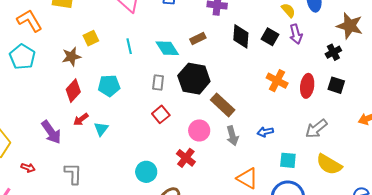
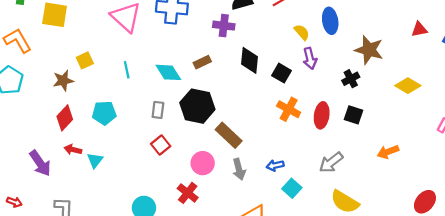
black square: (270, 37) -> (282, 73), moved
red arrow: (81, 119) -> (73, 150), turned 49
cyan square: (288, 160) -> (292, 188), moved, turned 36

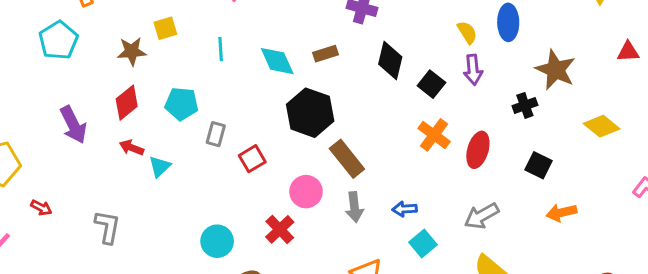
gray rectangle: (158, 110) -> (216, 134), moved
black square: (353, 115) -> (539, 165), moved
purple arrow: (40, 163) -> (73, 125), moved

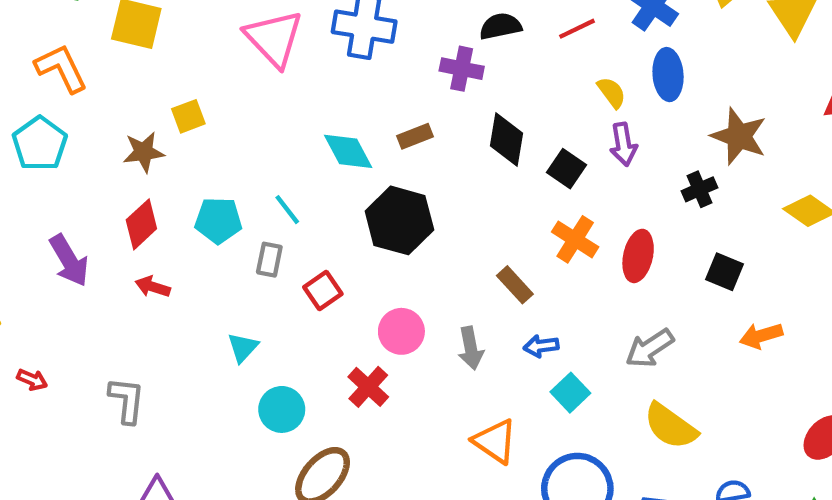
cyan line: (221, 49) -> (287, 210), moved, turned -30
brown rectangle: (347, 159) -> (515, 285), moved, size x0.7
cyan triangle: (160, 166) -> (243, 347), moved

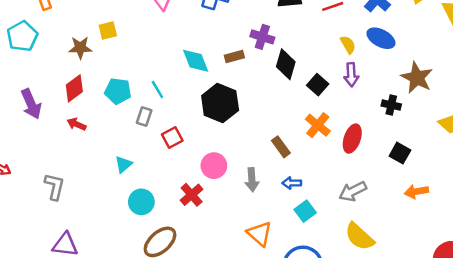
purple cross: (462, 69) -> (262, 37), moved
blue ellipse: (668, 75) -> (381, 38), turned -64
black cross: (700, 189) -> (391, 105), turned 30

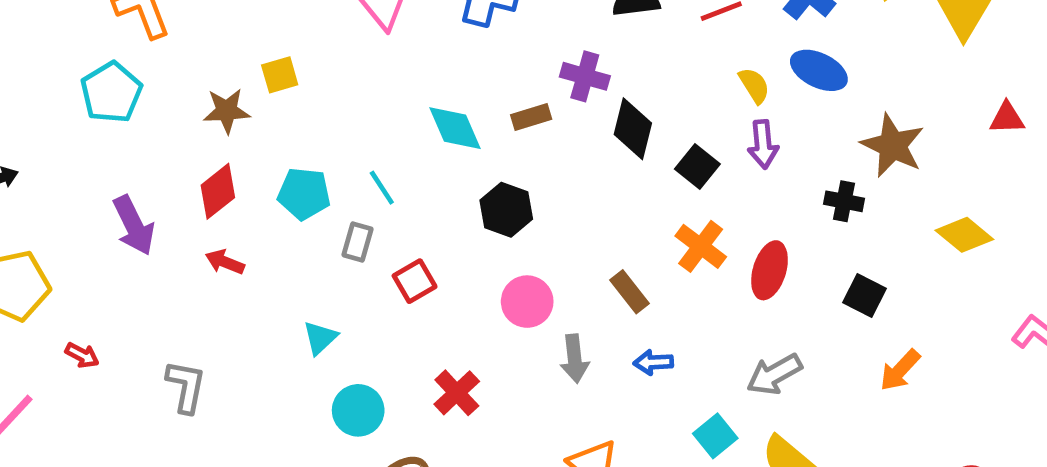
black hexagon: (220, 103) -> (506, 210), size x0.7
pink circle: (214, 166) -> (527, 302), moved
orange arrow: (416, 192) -> (900, 370), turned -35
cyan square: (305, 211) -> (715, 436), moved

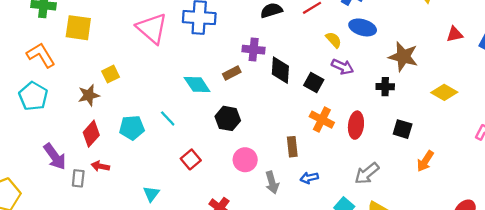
purple arrow: (763, 144) -> (343, 67), turned -50
gray rectangle: (357, 242) -> (78, 178), moved
brown rectangle: (629, 292) -> (292, 147), turned 42

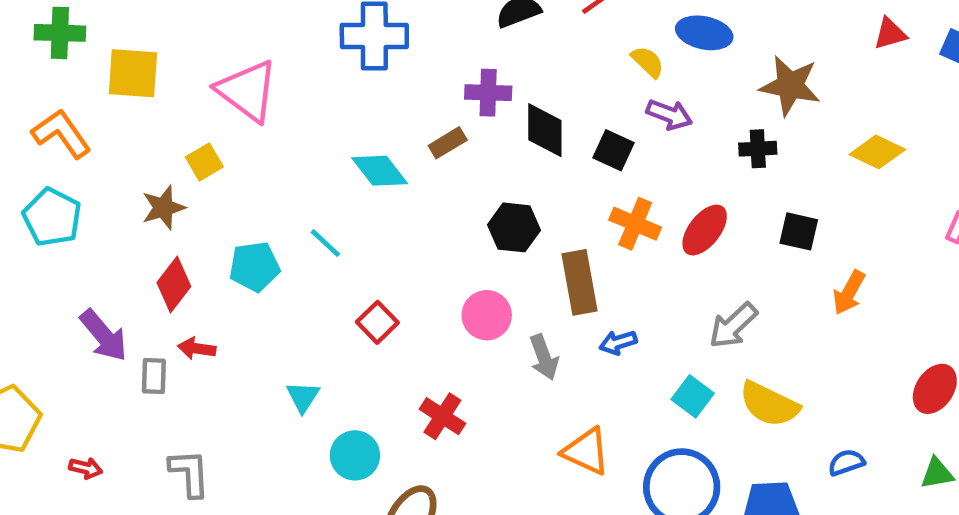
pink triangle: (152, 28) -> (247, 91), moved
black hexagon: (228, 118) -> (514, 227), moved
red ellipse: (356, 125) -> (705, 230), turned 35
brown rectangle: (292, 147) -> (580, 282), size x1.5

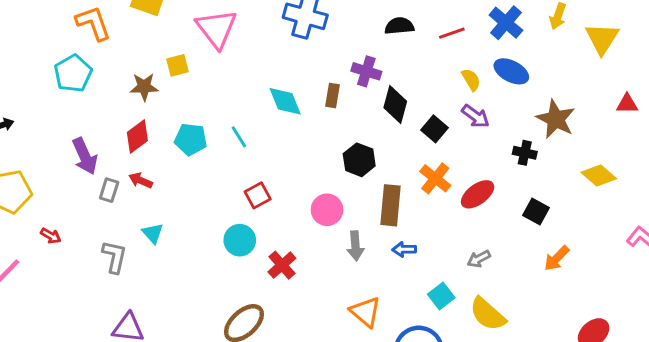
brown rectangle: (448, 143) -> (332, 96), turned -65
gray arrow: (733, 326) -> (479, 259), size x0.7
cyan triangle: (303, 397) -> (153, 233), moved, turned -30
cyan circle: (355, 455) -> (240, 240), moved

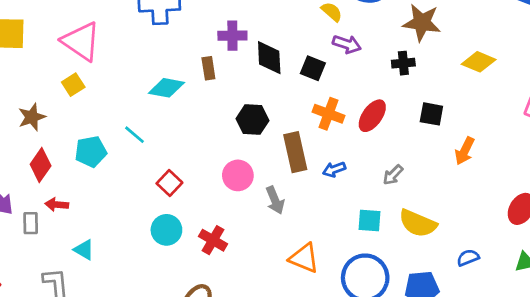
yellow square: (178, 65) -> (73, 85), moved
cyan diamond: (285, 101) -> (166, 88), turned -39
blue arrow: (404, 249) -> (334, 169), moved
cyan square: (441, 296) -> (369, 221), turned -30

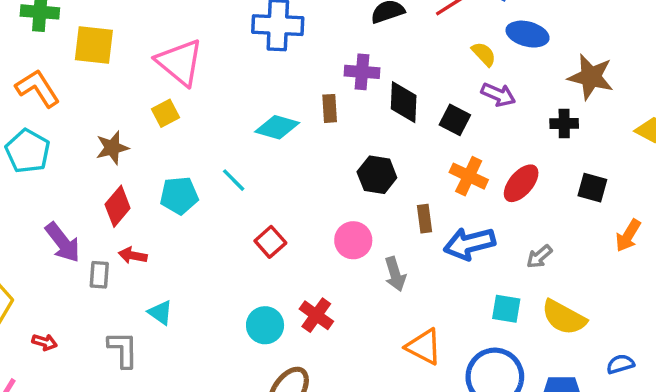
brown rectangle: (295, 152) -> (425, 219), size x0.6
blue arrow: (334, 169) -> (469, 244), size x1.8
cyan circle: (166, 230) -> (265, 325), moved

